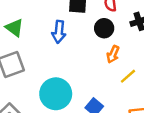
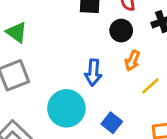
blue arrow: (59, 32) -> (93, 72), moved

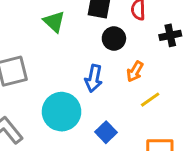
black circle: (121, 31) -> (114, 38), moved
green triangle: (17, 32) -> (54, 22), moved

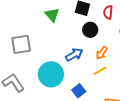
blue arrow: (94, 78) -> (74, 55), turned -138
yellow line: (150, 100) -> (100, 71), moved

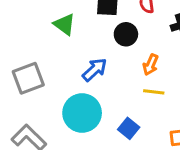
blue arrow: (74, 55) -> (95, 70), moved
yellow line: (100, 71) -> (154, 92), turned 48

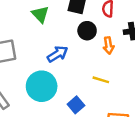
orange arrow: (151, 65) -> (108, 45), moved, turned -42

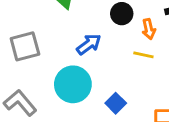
yellow line: (101, 80) -> (143, 55), moved

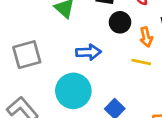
blue arrow: (89, 44) -> (88, 52), turned 35

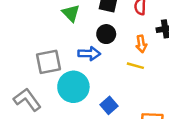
black circle: (120, 22) -> (106, 34), moved
gray square: (27, 55) -> (49, 62), moved

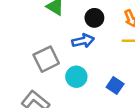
cyan circle: (73, 87) -> (76, 77), size x0.7

